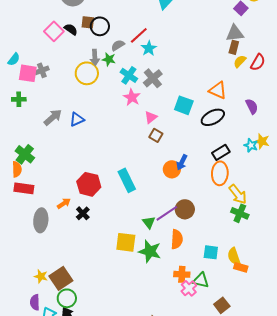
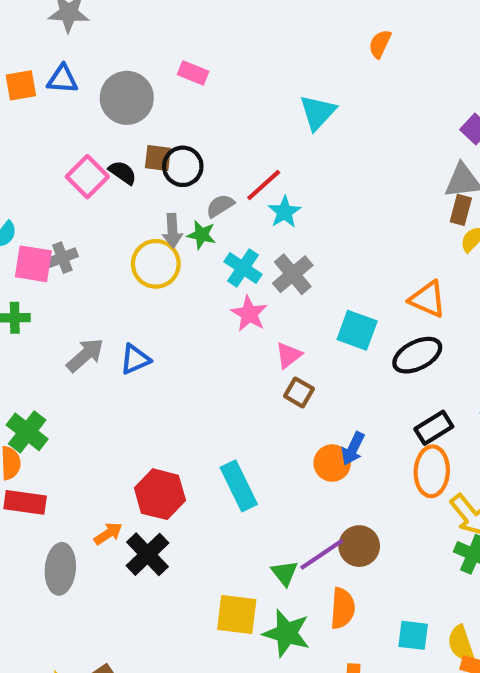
black cross: (83, 213) -> (147, 554), size x1.5

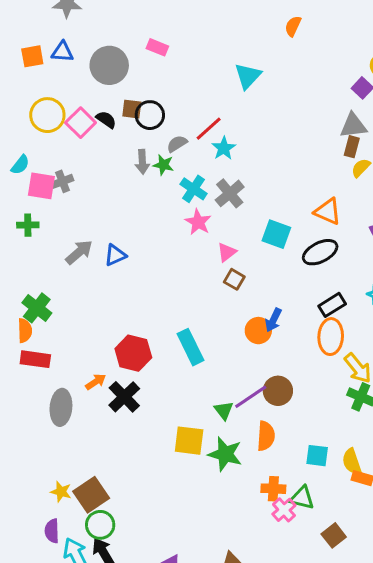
yellow circle: (156, 264) -> (47, 115), moved

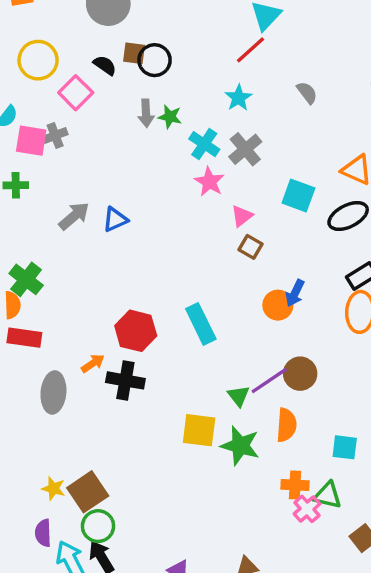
pink square: (81, 123) -> (76, 93), moved
red line: (209, 129) -> (250, 50), moved
gray semicircle: (177, 144) -> (307, 93), moved, turned 85
black cross: (124, 397) -> (125, 380), turned -36

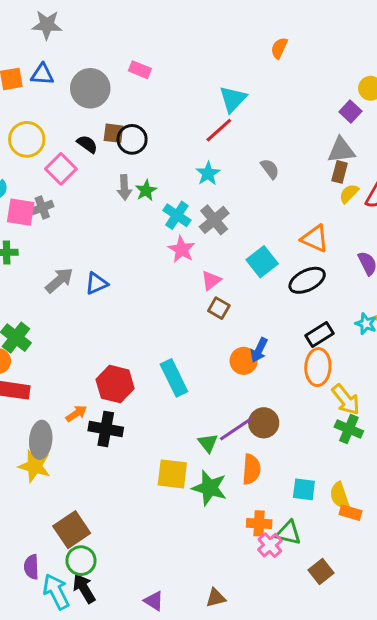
green star: (170, 117) -> (146, 190), turned 30
cyan square: (298, 195) -> (262, 262), turned 32
yellow star: (53, 488) -> (34, 466), moved, size x1.5

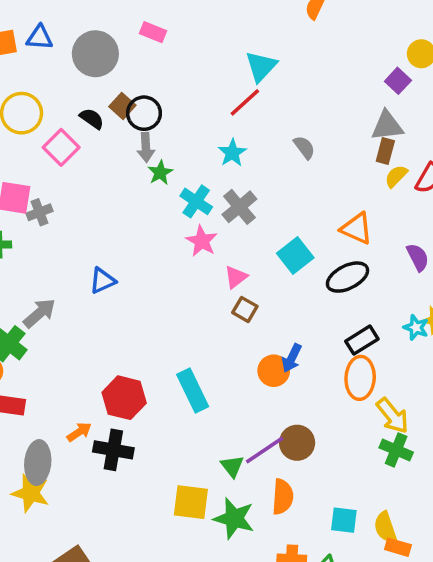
brown square: (113, 133) -> (122, 106), turned 35
gray arrow: (124, 187) -> (146, 147), moved
gray cross: (42, 208) -> (40, 212), moved
gray arrow: (59, 280) -> (40, 313), moved

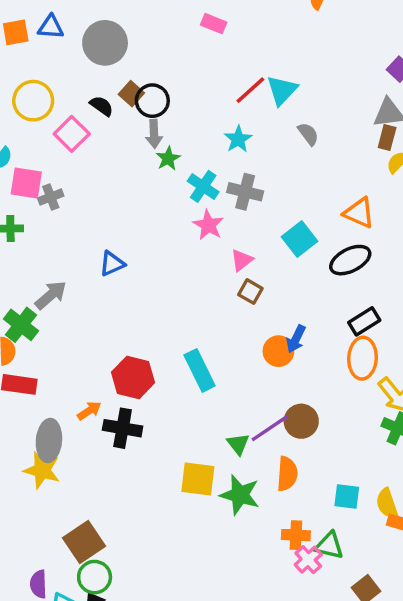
pink rectangle: (153, 32) -> (214, 24), moved
cyan triangle: (261, 66) -> (282, 90), moved
gray cross: (239, 207) -> (245, 192), turned -36

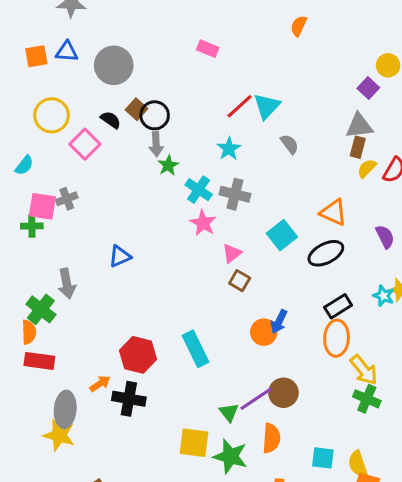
pink square: (26, 183) -> (42, 206), moved
gray arrow: (51, 295) -> (67, 284), turned 120

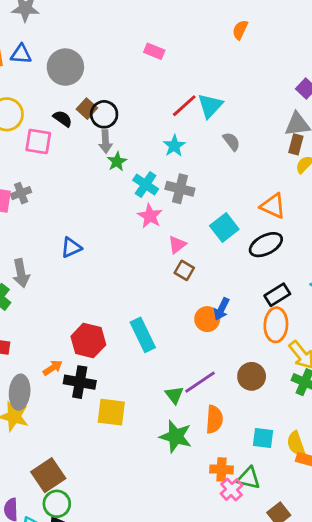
pink square: (85, 144) -> (38, 142), turned -36
brown circle: (283, 393) -> (252, 376), moved
yellow square: (194, 443) -> (111, 412), moved

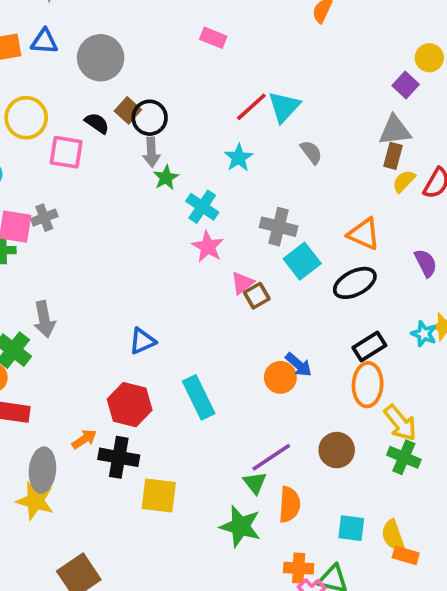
gray cross: (180, 189) -> (279, 227), moved
blue triangle: (71, 247) -> (142, 341), moved
brown square: (184, 270) -> (257, 296), moved, turned 30
blue arrow: (221, 309) -> (299, 365), turned -75
green triangle: (174, 395) -> (255, 483), moved

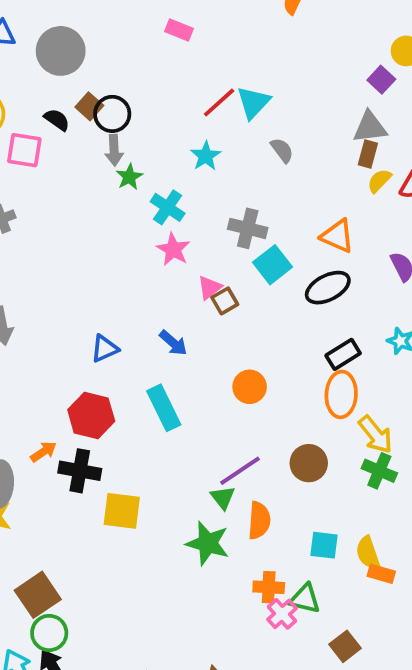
blue arrow: (299, 365) -> (173, 343), moved

